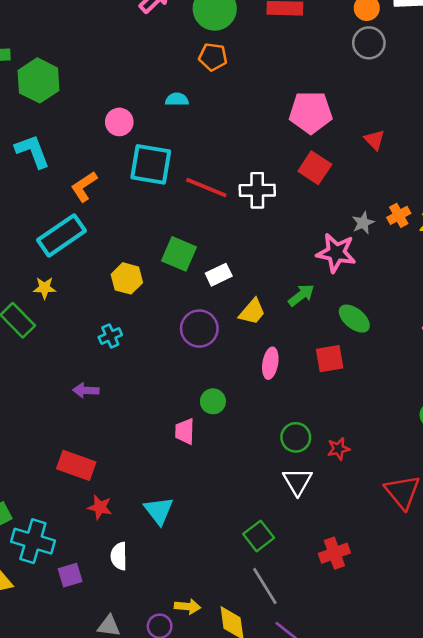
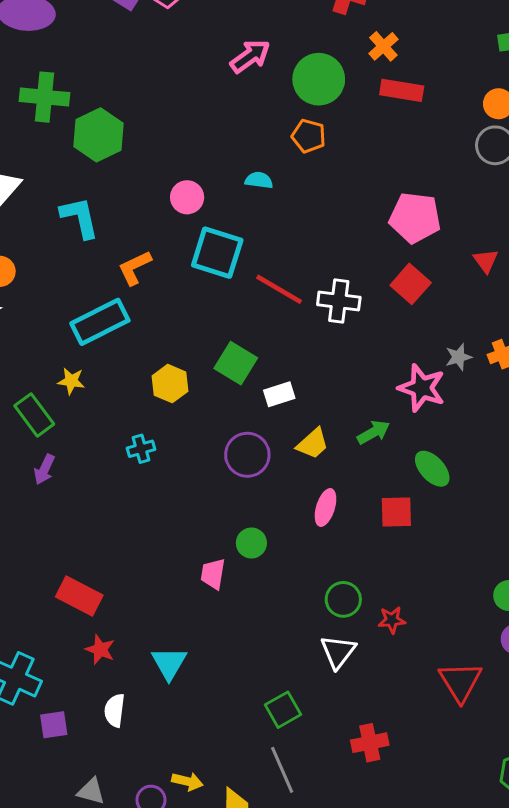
purple arrow: (86, 390) -> (44, 469), moved, turned -75

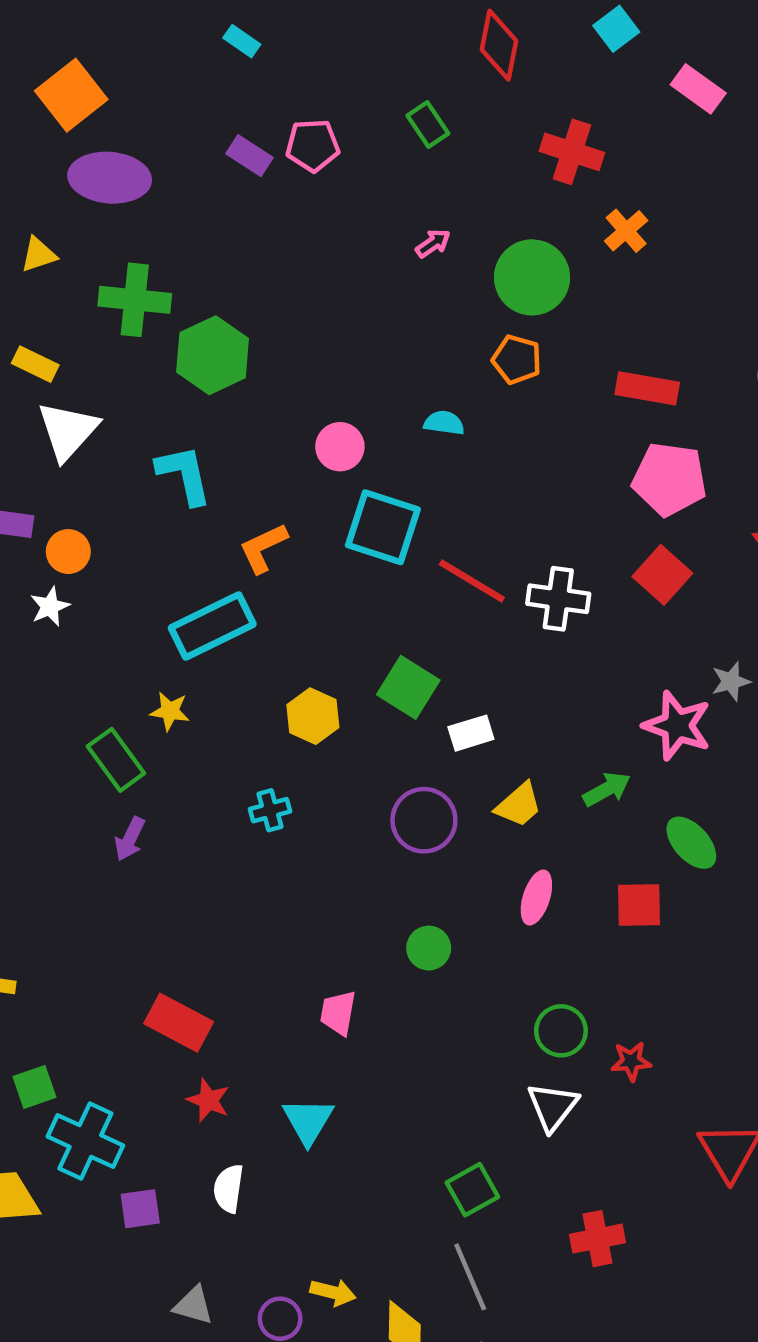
pink arrow: (250, 56) -> (433, 243), size x0.6
red rectangle: (402, 90) -> (647, 388), moved
pink trapezoid: (213, 574) -> (338, 1013), moved

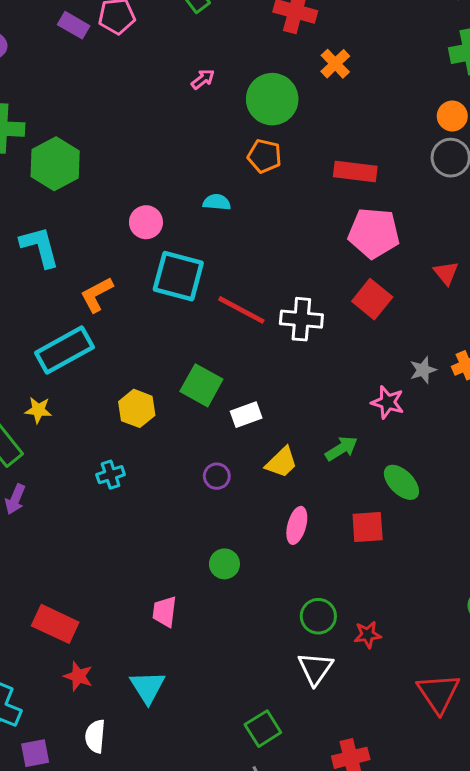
pink star: (677, 726) -> (388, 402), size x0.7
purple circle: (424, 820) -> (217, 476), size x0.6

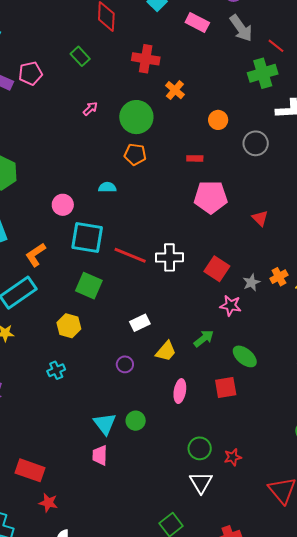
orange circle: (452, 116) -> (218, 120), moved
red rectangle: (355, 171) -> (195, 158), size x0.6
red square: (372, 299) -> (217, 269), moved
green square: (201, 385) -> (89, 286), moved
cyan triangle: (148, 687) -> (105, 424), moved

